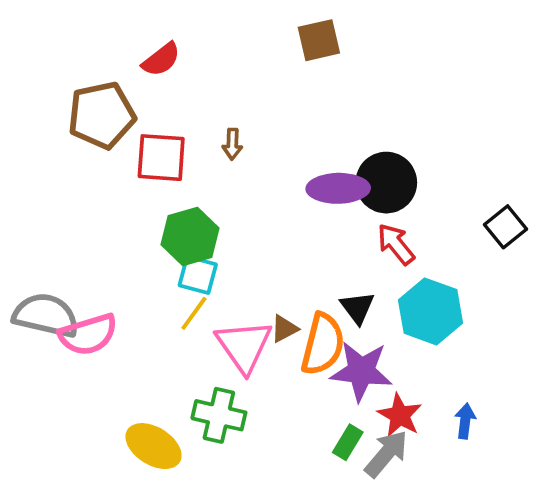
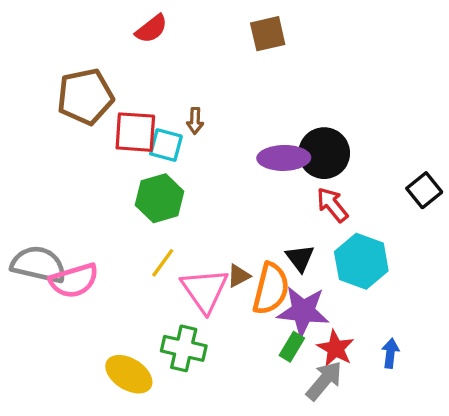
red semicircle: (161, 59) -> (151, 29), moved
cyan square: (198, 275) -> (166, 145), moved
green rectangle: (348, 442) -> (292, 347), moved

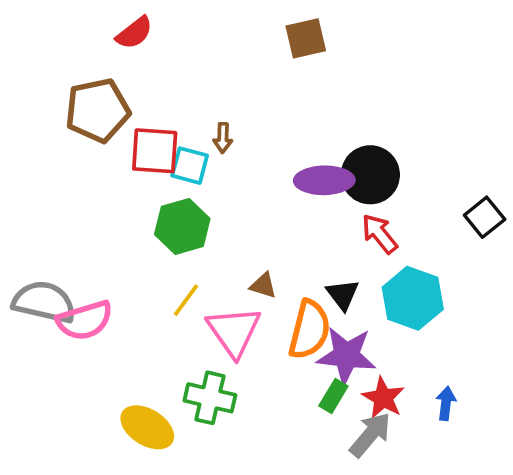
red semicircle: (151, 29) -> (134, 33), moved
brown triangle: (239, 276) -> (263, 285), moved, turned 45

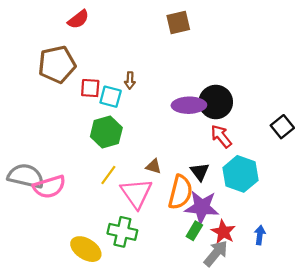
red square: (155, 151) -> (90, 88), size x0.7

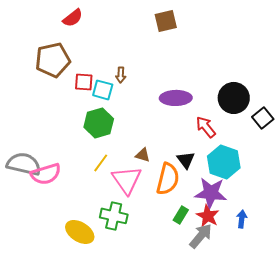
black circle: (216, 102) -> (234, 98), moved
purple star: (202, 207) -> (211, 193), moved

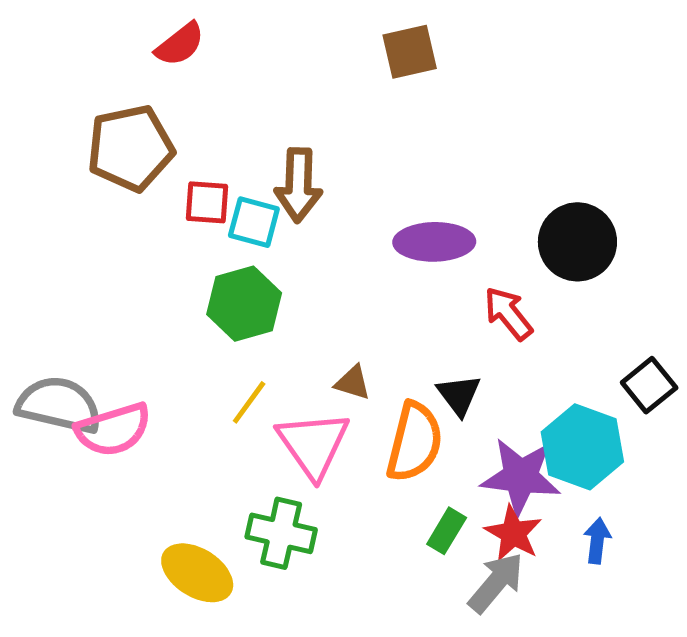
brown arrow: (121, 75) -> (298, 185), size x1.8
black square: (263, 118) -> (649, 385), moved
cyan hexagon: (224, 162) -> (582, 447), moved

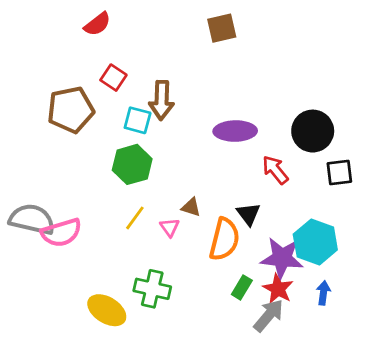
brown pentagon: (130, 148) -> (71, 110), moved
red square: (207, 202) -> (113, 78), moved, turned 30
black square: (649, 385) -> (339, 172), moved, turned 32
pink triangle: (313, 444) -> (170, 227), moved, size x0.5

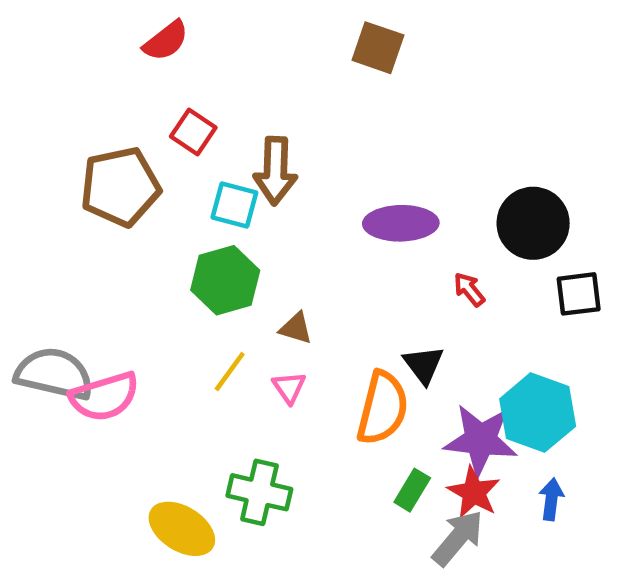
brown square: (222, 28) -> (378, 48), turned 32
red arrow: (275, 170) -> (469, 289), size x0.7
brown triangle: (191, 207) -> (296, 328), moved

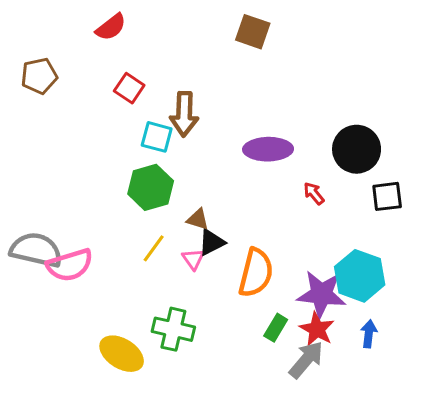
brown pentagon: (120, 187) -> (39, 76), moved, size x0.7
black triangle: (424, 365) -> (212, 242), moved, turned 40

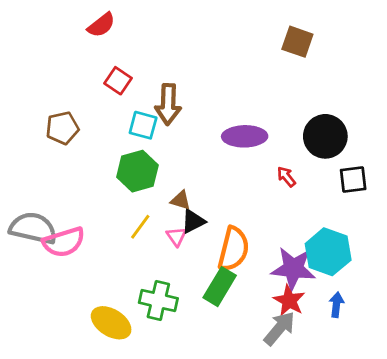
brown square: (253, 32) -> (297, 42), moved
brown pentagon: (39, 76) -> (62, 128), moved
green rectangle: (276, 328) -> (220, 287), moved, size x1.5

